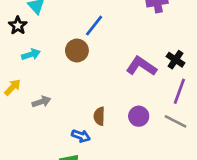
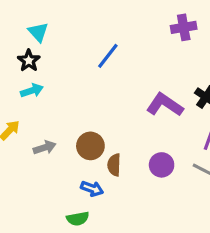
black star: (18, 26) -> (29, 61), moved
brown circle: (77, 50) -> (90, 146), moved

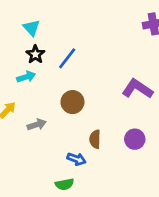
blue line: (108, 56) -> (67, 58), moved
black star: (29, 61) -> (35, 54), moved
brown circle: (90, 146) -> (72, 102), moved

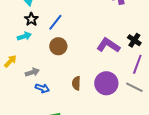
brown circle: (72, 102) -> (58, 46), moved
purple circle: (135, 139) -> (106, 83), size x1.5
blue arrow: (76, 159) -> (42, 88), moved

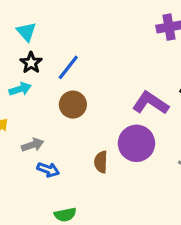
purple circle: (106, 83) -> (136, 143), moved

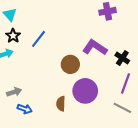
purple L-shape: (150, 103) -> (95, 47), moved
brown circle: (73, 105) -> (70, 64), moved

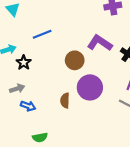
black star: (13, 36) -> (24, 63), moved
blue line: (39, 39) -> (42, 34), turned 30

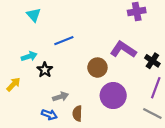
gray arrow: (17, 89) -> (61, 97), moved
brown semicircle: (65, 101) -> (77, 113), moved

